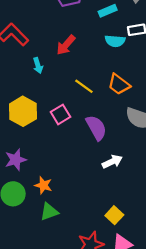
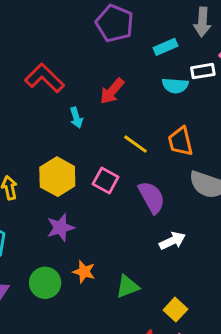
orange trapezoid: (119, 84) -> (180, 141), turned 40
pink square: (61, 114) -> (106, 180), turned -30
purple star: (16, 160) -> (60, 228), moved
green triangle: (49, 212) -> (127, 287), moved

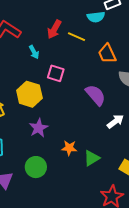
yellow line: (136, 144) -> (77, 37), moved
pink square: (106, 180) -> (56, 73), moved
orange star: (84, 272) -> (69, 148), moved

